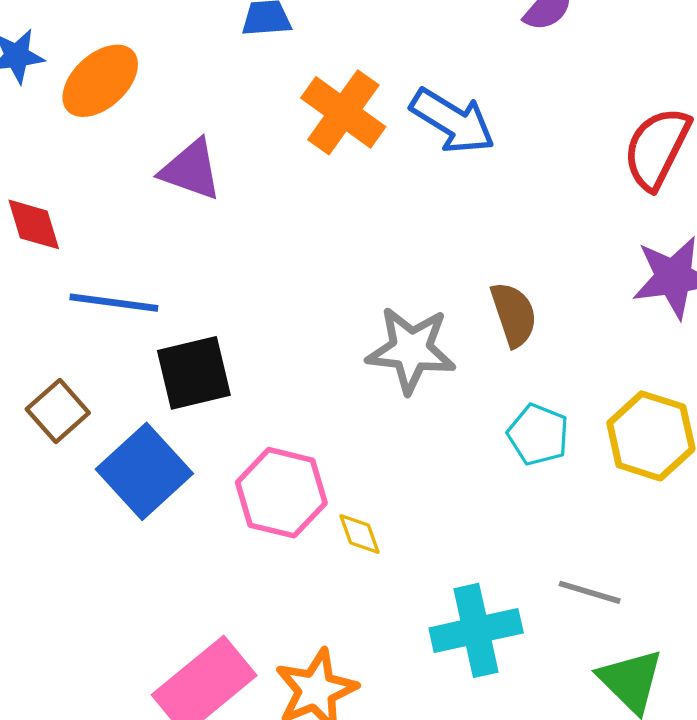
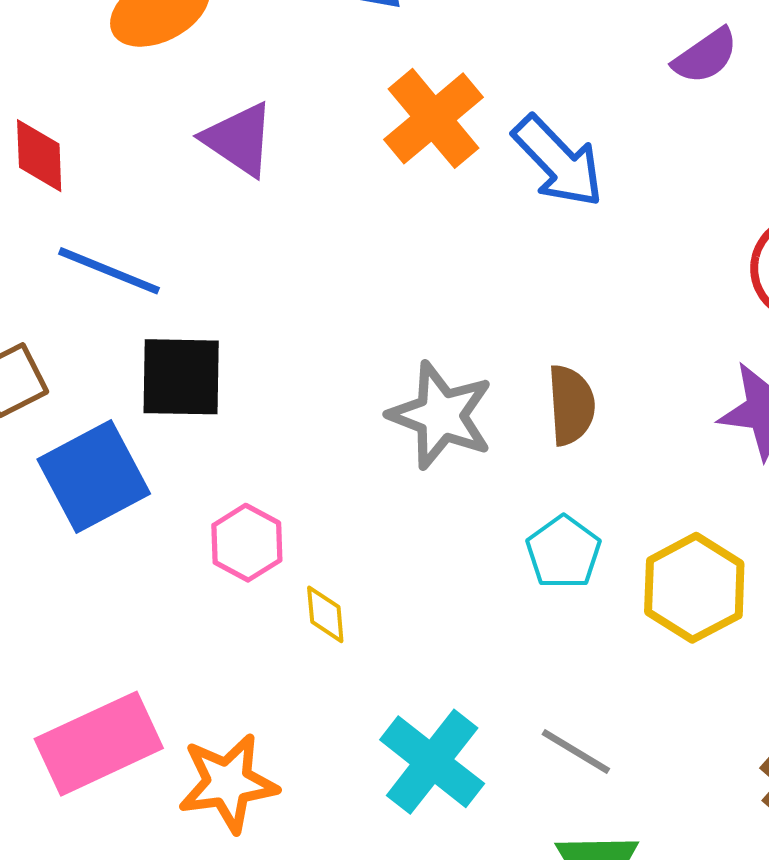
pink hexagon: (281, 493) -> (247, 543), size x0.7
cyan cross: (476, 630) -> (432, 762), turned 36

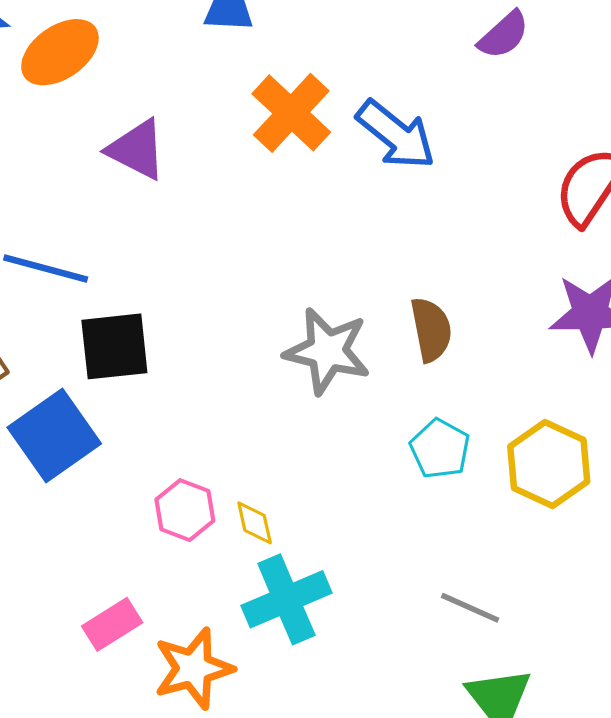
pink hexagon: (247, 543) -> (185, 510), moved
pink rectangle: (99, 744) -> (112, 624), moved, size x0.6
cyan cross: (432, 762) -> (286, 599), moved, turned 36

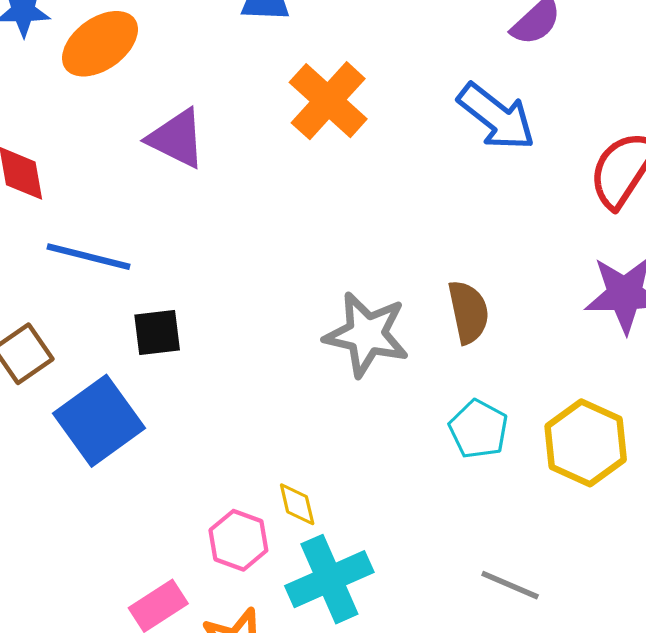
blue arrow: (396, 135) -> (496, 117), moved
black square: (114, 346) -> (157, 332), size x0.7
pink hexagon: (185, 510) -> (238, 540), moved

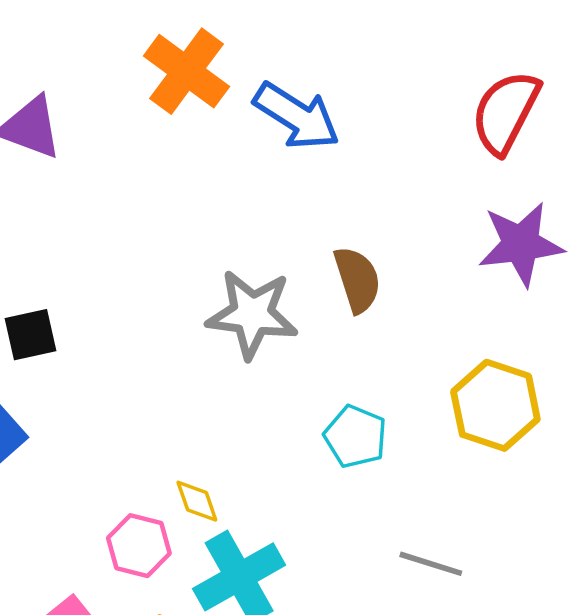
blue arrow: (496, 117) -> (297, 116), moved
cyan pentagon: (478, 429) -> (355, 437), moved

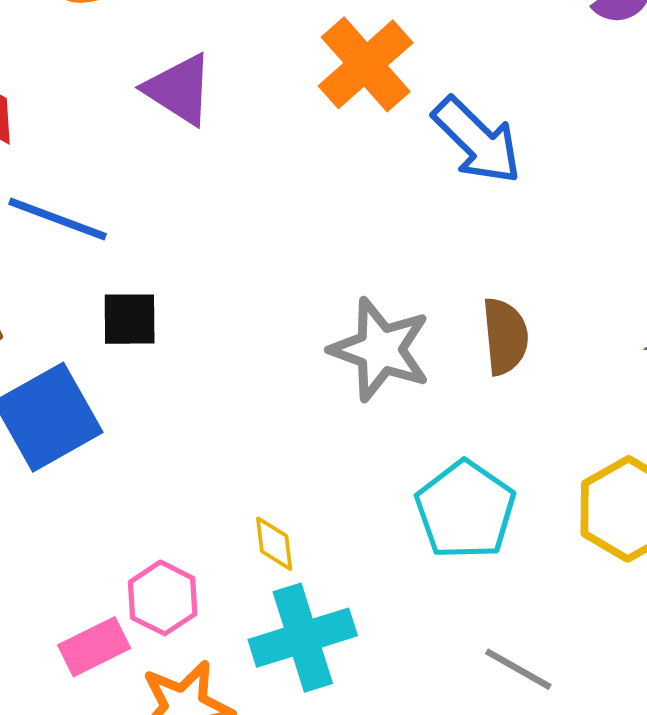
cyan pentagon: (355, 437) -> (465, 510), size x1.4
pink hexagon: (139, 546) -> (163, 598), moved

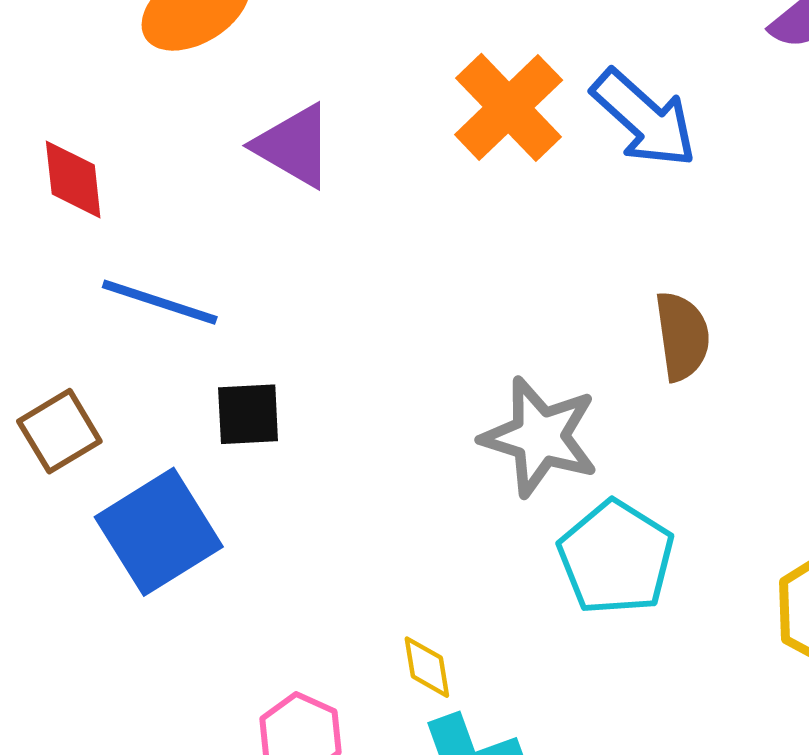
blue arrow: (477, 140) -> (644, 118), moved
brown semicircle: (505, 336) -> (682, 336), moved
cyan pentagon: (465, 510) -> (616, 558), moved

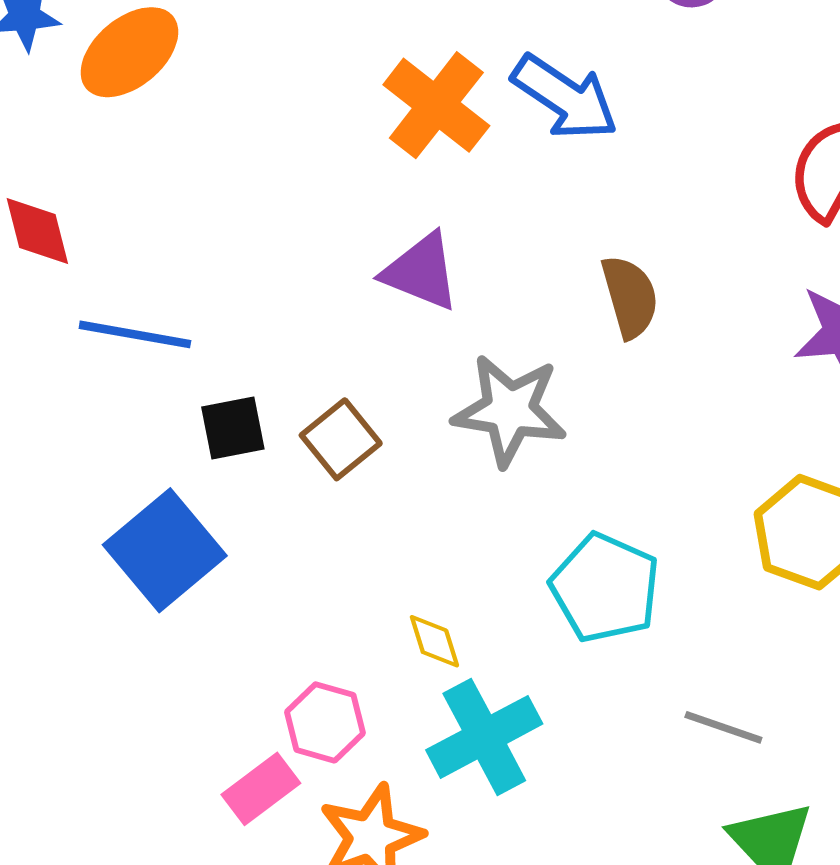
purple triangle: (294, 146) -> (421, 272), moved
brown square: (59, 431) -> (341, 439), moved
cyan pentagon: (616, 558) -> (605, 588), moved

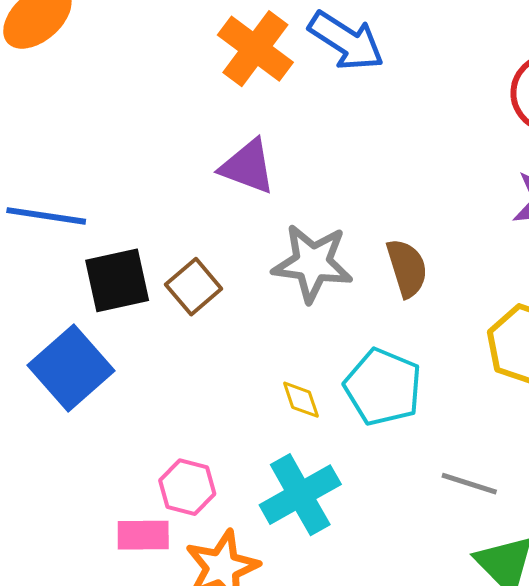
brown semicircle: (630, 297) -> (407, 268), moved
black square: (233, 428) -> (117, 280), size x1.4
yellow diamond: (434, 641) -> (301, 400), moved
pink rectangle: (261, 789) -> (143, 535), turned 38

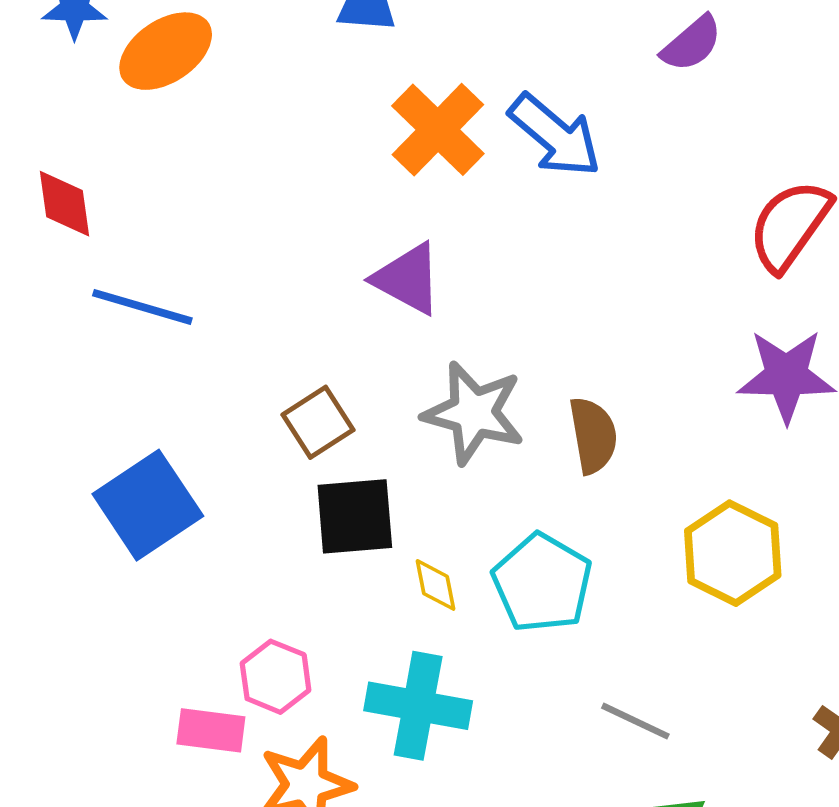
black square: (117, 280) -> (355, 516), moved
cyan cross: (300, 495) -> (418, 706), turned 32

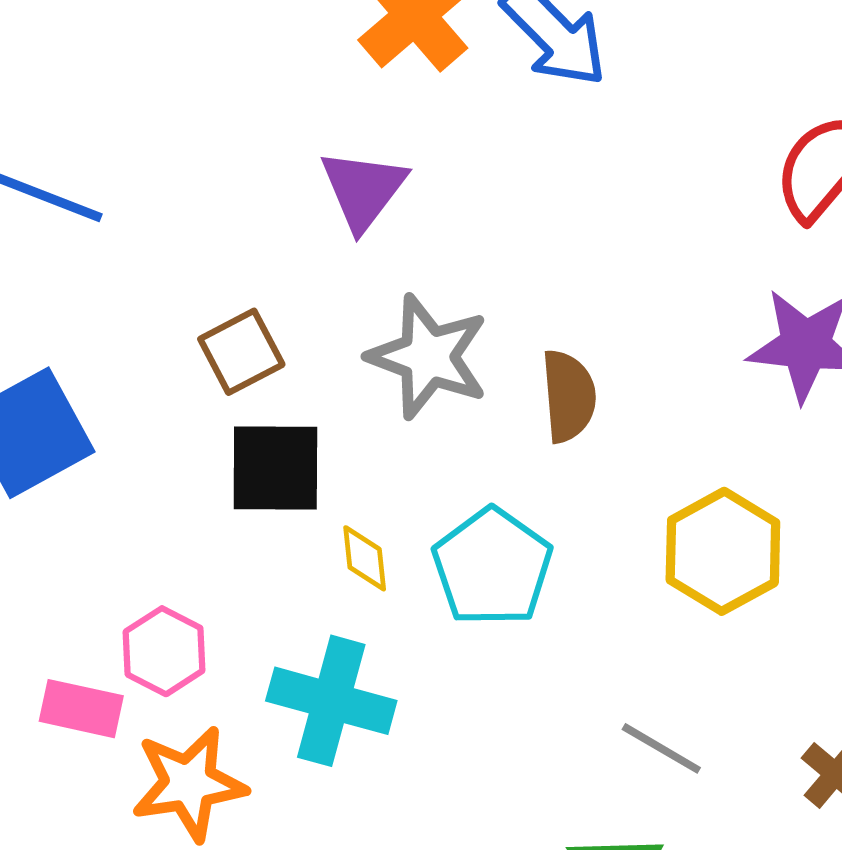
purple triangle: (407, 279) -> (363, 190), turned 34
gray line: (635, 721) -> (661, 748), moved

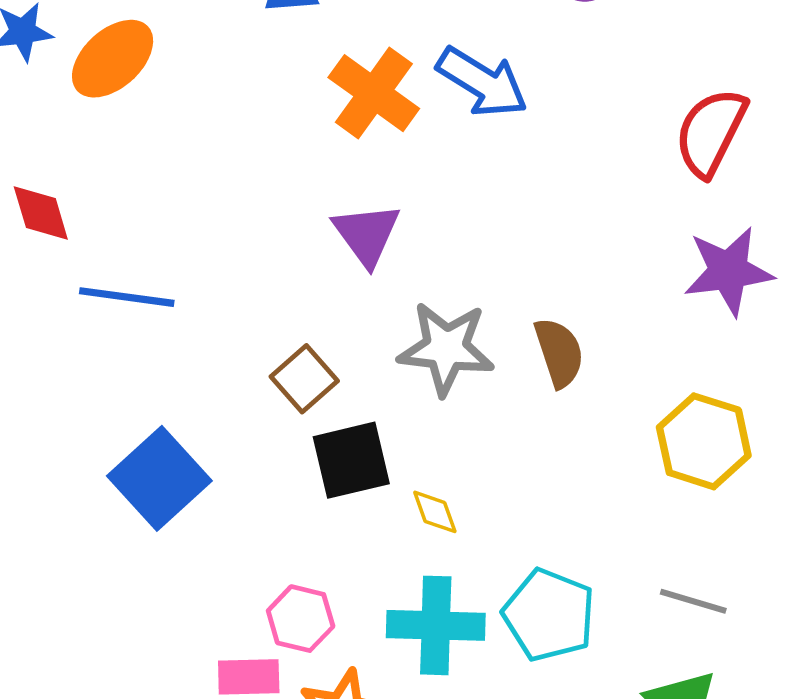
cyan pentagon: (492, 567) -> (549, 615), moved

